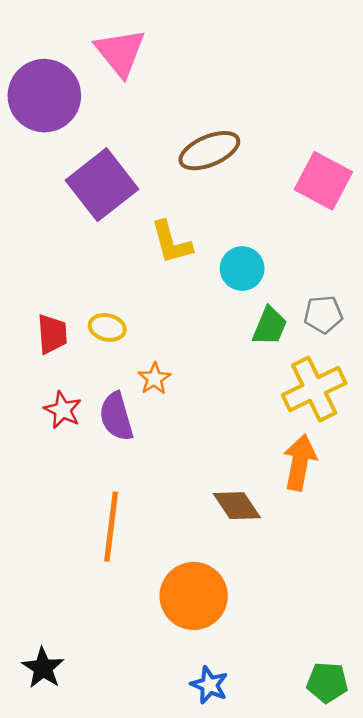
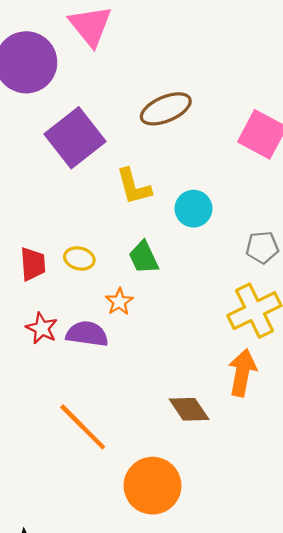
green trapezoid: (270, 326) -> (144, 257), moved, turned 132
purple semicircle: (116, 417) -> (87, 334), turned 114
orange line: (111, 527) -> (83, 427), turned -52

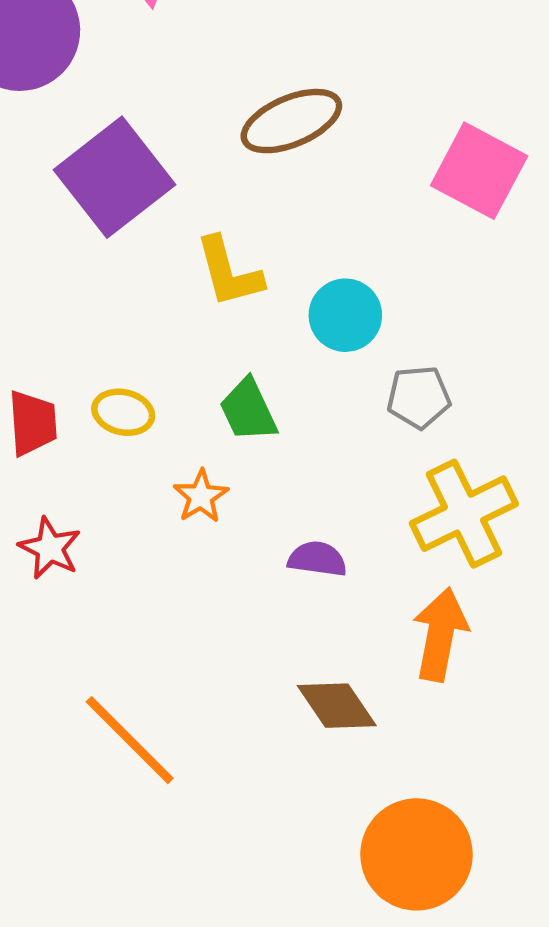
gray pentagon: (262, 247) -> (419, 397), moved
purple semicircle: (87, 334) -> (317, 559), moved, size x0.7
orange circle: (153, 486) -> (417, 854), moved

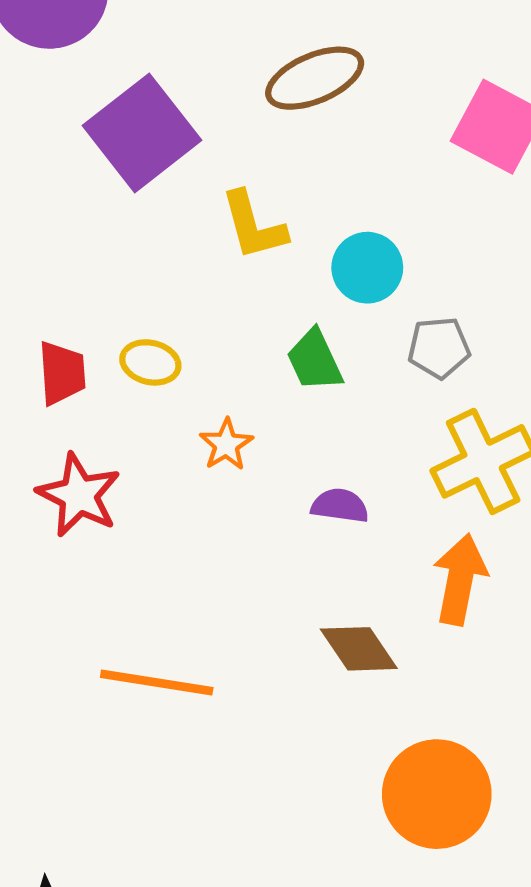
green trapezoid: (248, 410) -> (315, 360), moved
red star: (50, 548) -> (79, 495), size x1.4
orange line: (130, 740) -> (157, 682), turned -36

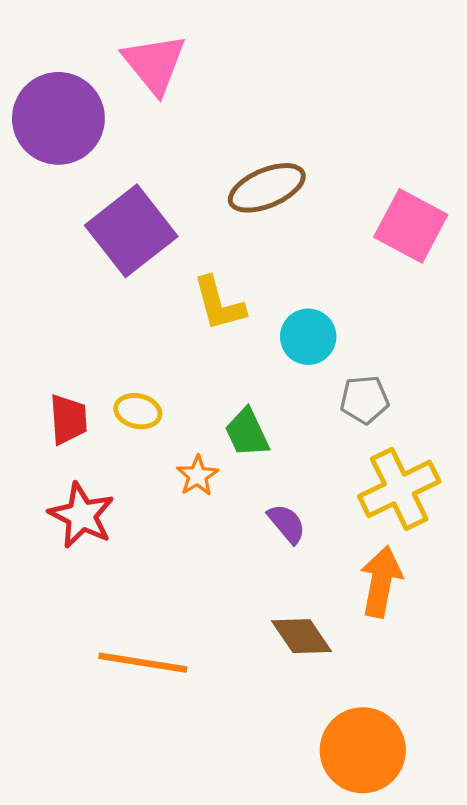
green trapezoid: (315, 360) -> (247, 433), moved
purple semicircle: (340, 506) -> (287, 524), turned 42

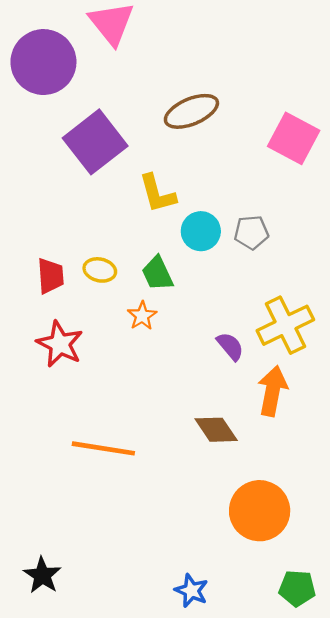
cyan circle: (308, 337) -> (201, 231), moved
gray pentagon: (364, 400) -> (251, 232), moved
green trapezoid: (247, 433) -> (157, 273), moved
purple semicircle: (287, 524) -> (230, 346), moved

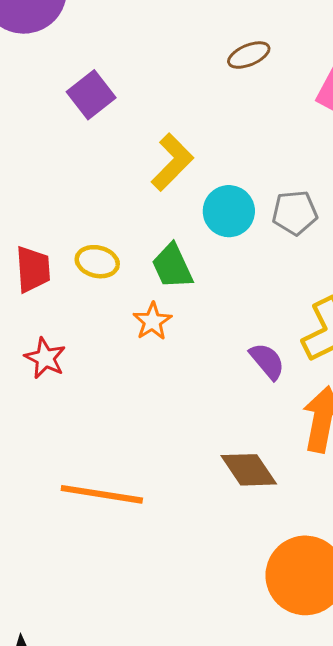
brown ellipse: (191, 111) -> (249, 55), moved, size x0.6
purple square: (95, 142) -> (91, 95), size x0.6
yellow L-shape: (157, 194) -> (172, 162), turned -120
red star: (60, 344) -> (45, 358), size x0.7

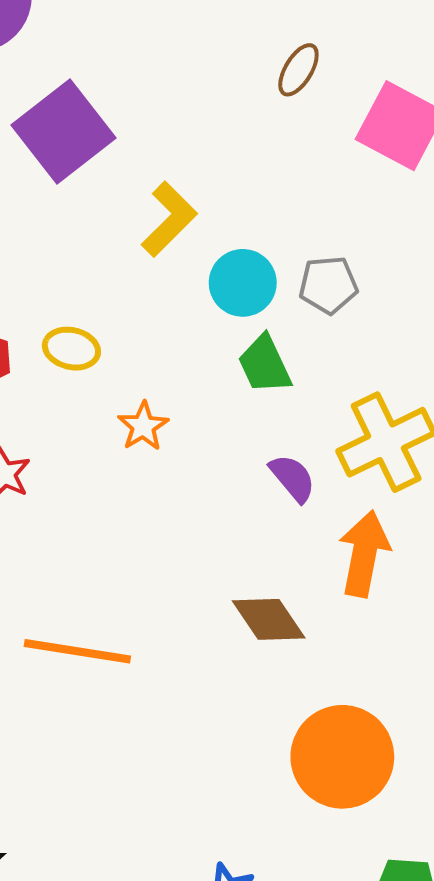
brown ellipse: (249, 55) -> (298, 70), moved, turned -36
purple square: (91, 95) -> (64, 132), size x1.6
green trapezoid: (172, 266) -> (265, 365), moved

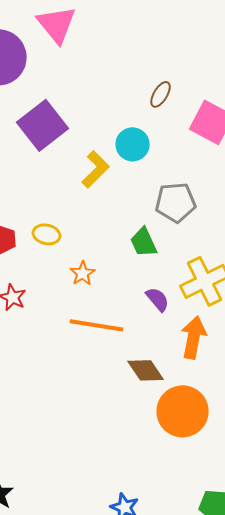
cyan circle: (243, 283) -> (133, 144), moved
gray pentagon: (328, 285) -> (176, 202), size x1.4
orange line: (77, 651) -> (97, 325), moved
orange circle: (342, 757) -> (183, 411), moved

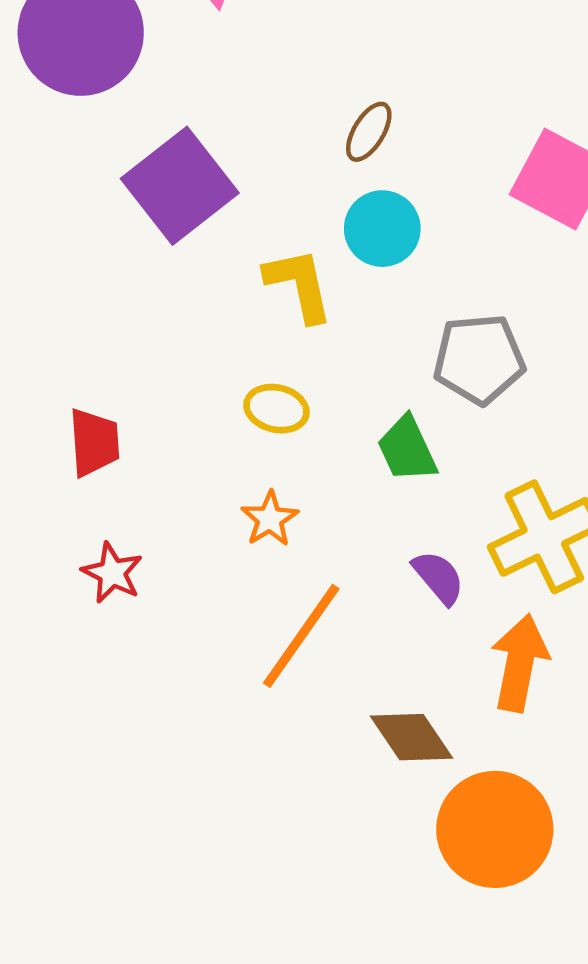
brown ellipse: (161, 94) -> (369, 132), moved
yellow L-shape: (96, 169) -> (299, 285), turned -57
yellow ellipse: (47, 234) -> (276, 409), moved
orange line: (97, 325) -> (301, 636), turned -64

